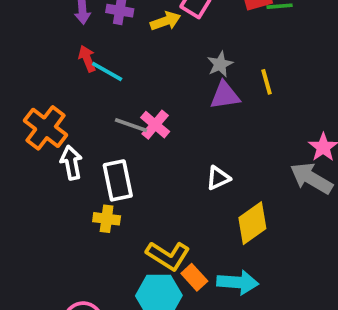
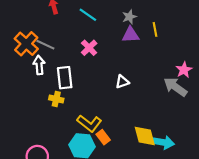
cyan line: (107, 72) -> (88, 15), moved
gray line: (131, 125) -> (45, 45), moved
yellow diamond: (252, 223) -> (145, 136), moved, turned -75
cyan arrow: (238, 282) -> (163, 142), moved

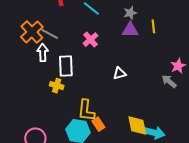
gray arrow: (175, 87) -> (169, 81), size x0.7
yellow L-shape: (89, 123) -> (86, 110), turned 55

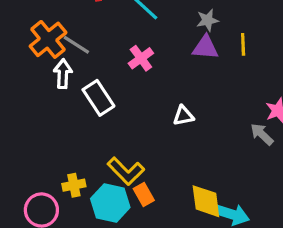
white rectangle: (66, 66) -> (98, 98), turned -35
yellow cross: (57, 86) -> (74, 185), moved, turned -32
yellow L-shape: (86, 110) -> (126, 171), turned -55

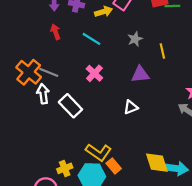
purple triangle: (205, 47) -> (140, 74), moved

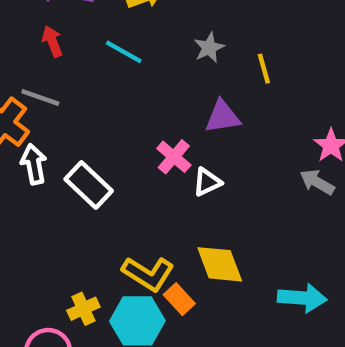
gray line: (49, 72) -> (40, 98), moved
pink cross: (94, 73) -> (174, 157), moved
yellow diamond: (157, 163) -> (220, 264), moved

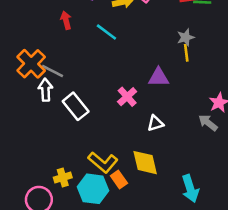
gray star: (209, 48) -> (186, 37), moved
gray line: (40, 98) -> (53, 71), moved
white triangle: (207, 182) -> (156, 123), moved
cyan arrow: (302, 298) -> (190, 189), turned 60

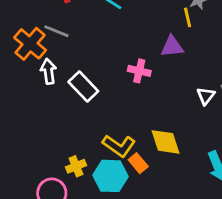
yellow line: (186, 53) -> (188, 17), moved
gray line: (53, 71) -> (56, 31), moved
pink cross: (127, 97) -> (139, 71), turned -30
white triangle: (156, 123) -> (206, 96), moved, turned -30

